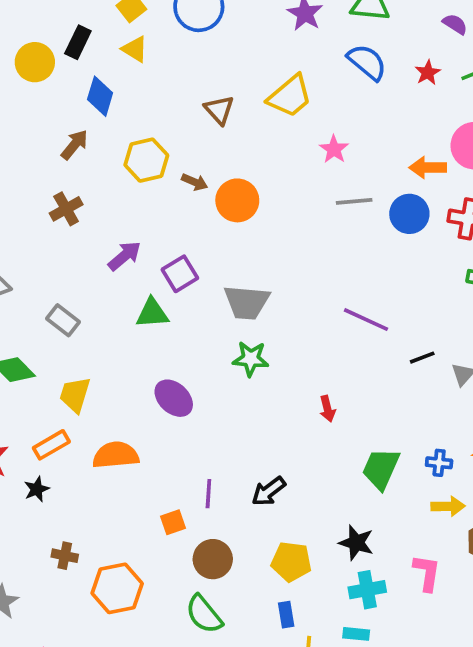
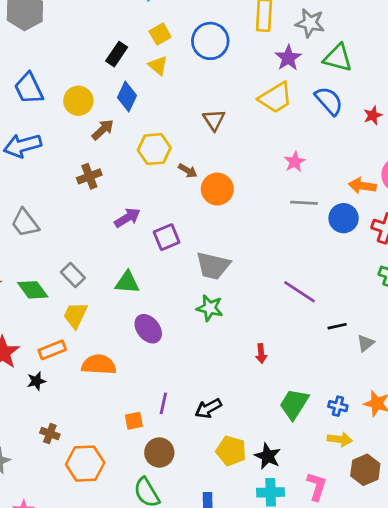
yellow circle: (35, 62) -> (78, 101), moved
yellow trapezoid: (290, 96) -> (276, 98), moved
green triangle: (152, 313) -> (127, 282), moved
gray rectangle: (63, 320) -> (73, 275), moved
yellow pentagon: (291, 562) -> (231, 451), moved

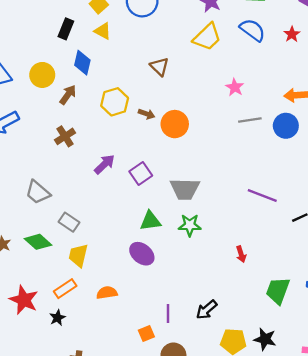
gray trapezoid: (25, 223) -> (38, 192), moved
green triangle: (127, 282) -> (150, 221), moved
orange semicircle: (99, 365) -> (107, 293), size x0.7

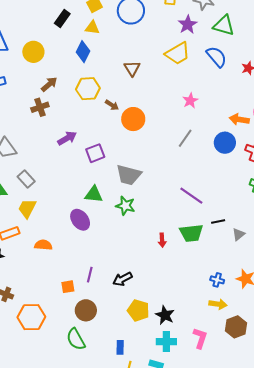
yellow triangle: (103, 31) -> (92, 28), turned -35
blue diamond: (82, 63) -> (83, 52), moved
brown arrow: (68, 95) -> (49, 84), moved
gray line: (250, 120) -> (185, 138), moved, turned -60
green trapezoid: (278, 291) -> (191, 233), moved, turned -130

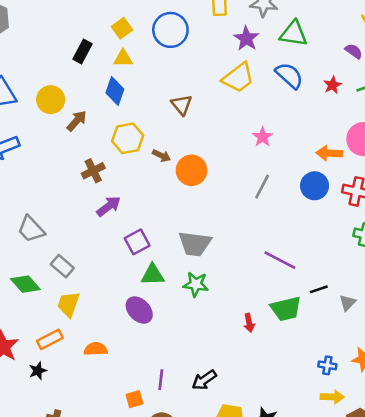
brown arrow: (49, 84) -> (77, 121), moved
brown cross: (40, 107) -> (93, 171), moved
purple square: (95, 153) -> (137, 242), moved

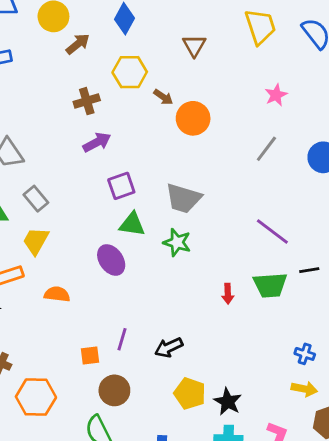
yellow trapezoid: (238, 78) -> (260, 27), turned -80

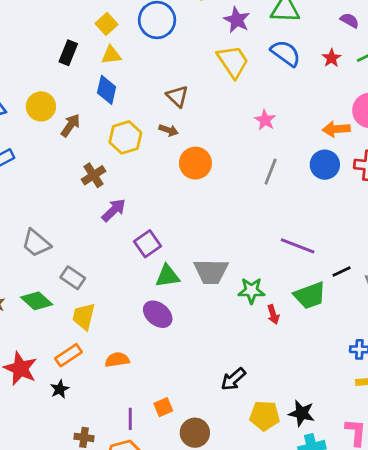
brown arrow: (163, 97) -> (169, 130), moved
gray trapezoid: (183, 198) -> (211, 271), moved
green star: (177, 242) -> (251, 291), moved
purple line: (122, 339) -> (130, 419), moved

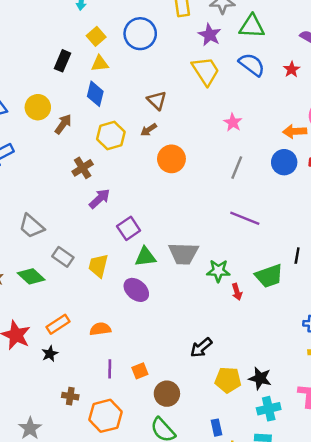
brown arrow: (169, 130) -> (149, 130), turned 126
purple line: (298, 246) -> (245, 218), moved
black line: (342, 272) -> (297, 256), turned -56
yellow trapezoid: (84, 316) -> (98, 266), moved
purple line: (130, 419) -> (110, 369), moved

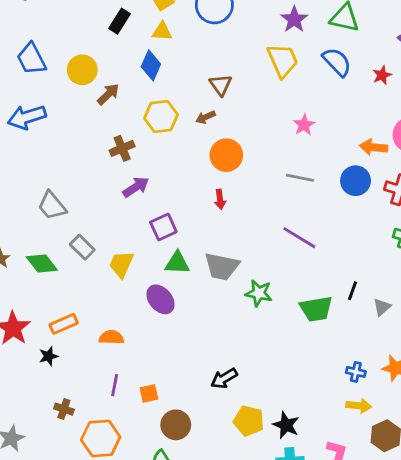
gray line: (237, 168) -> (300, 178), turned 70
red arrow: (237, 292) -> (220, 199), moved

